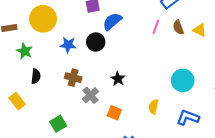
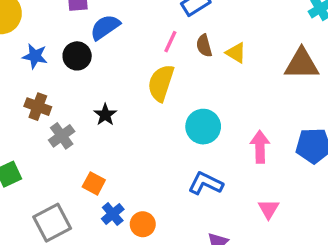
yellow semicircle: (154, 107) -> (161, 83), moved, size x1.6
orange square: (114, 113) -> (94, 183), moved

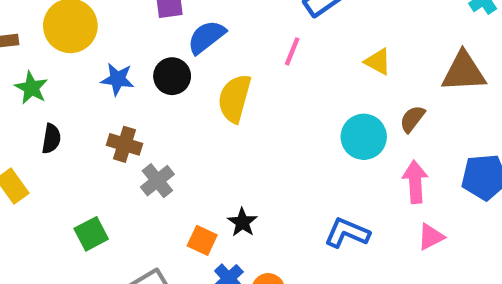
brown semicircle: (204, 46) -> (412, 119), moved, turned 55
yellow semicircle: (161, 83) -> (235, 98), moved
black star: (105, 115) -> (242, 222), moved
cyan circle: (203, 127) -> (364, 137), moved
pink triangle: (269, 209) -> (431, 237), moved, turned 35

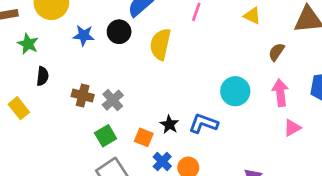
cyan circle: (364, 137) -> (235, 91), moved
brown cross: (125, 144) -> (83, 95), moved
blue L-shape: (347, 233) -> (203, 123), moved
green square: (91, 234) -> (106, 136), moved

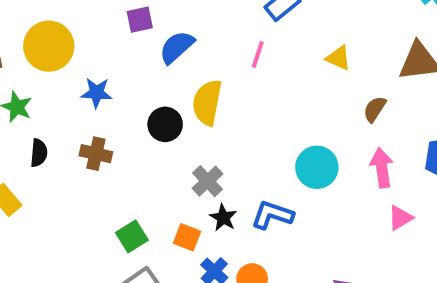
black circle: (119, 32) -> (165, 124), moved
brown cross: (83, 95) -> (96, 154), moved
gray cross: (113, 100) -> (207, 181), moved

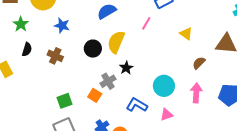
black star: (223, 218) -> (126, 68), moved
pink triangle: (400, 218) -> (167, 115), moved
orange square: (187, 237) -> (95, 95), moved

